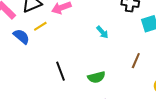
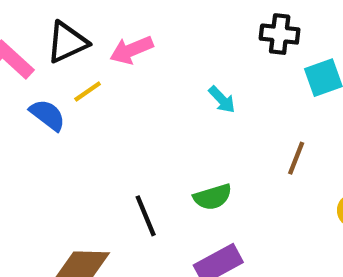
black line: (61, 71) -> (146, 216), moved

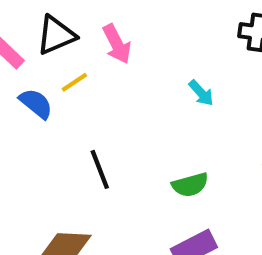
pink arrow: (131, 50) -> (117, 44), turned -96
black line: (146, 216) -> (100, 169), moved

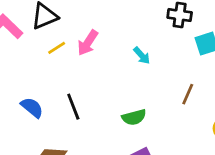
pink arrow: (117, 44) -> (88, 43), moved, turned 60
blue semicircle: (36, 104) -> (32, 107), moved

